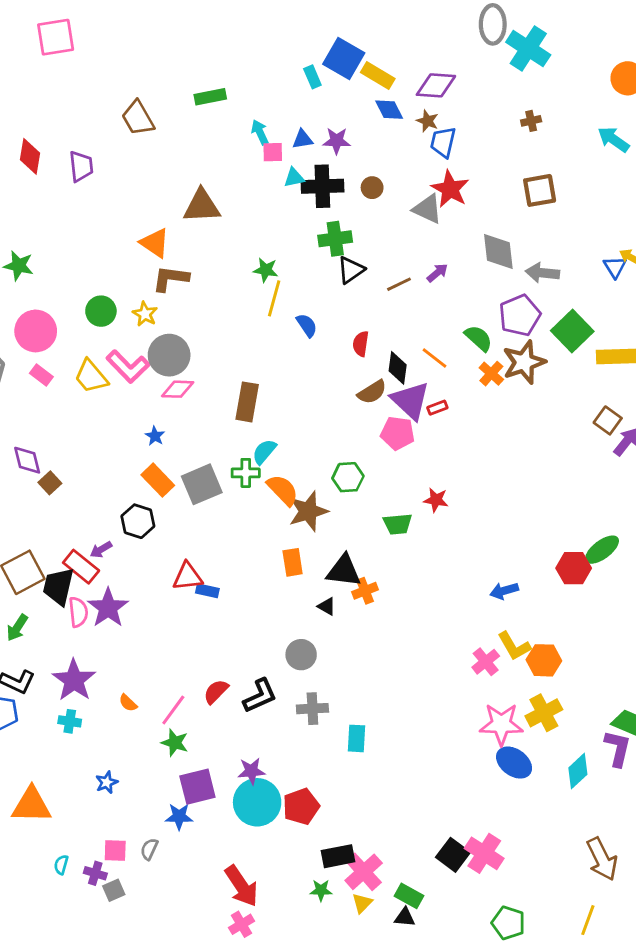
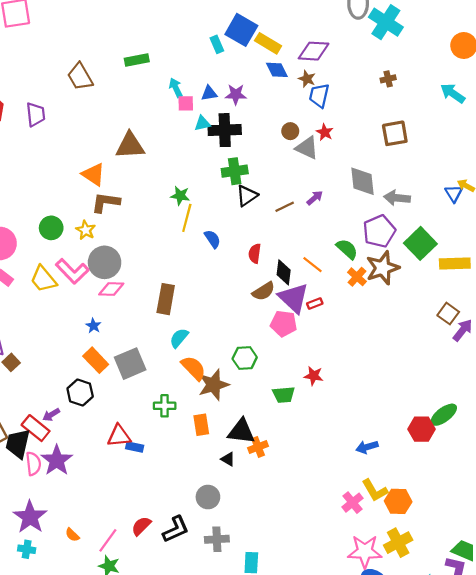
brown circle: (372, 188) -> (290, 131), moved
red star: (450, 189) -> (325, 132), size x0.6
green cross: (246, 473) -> (165, 406), moved

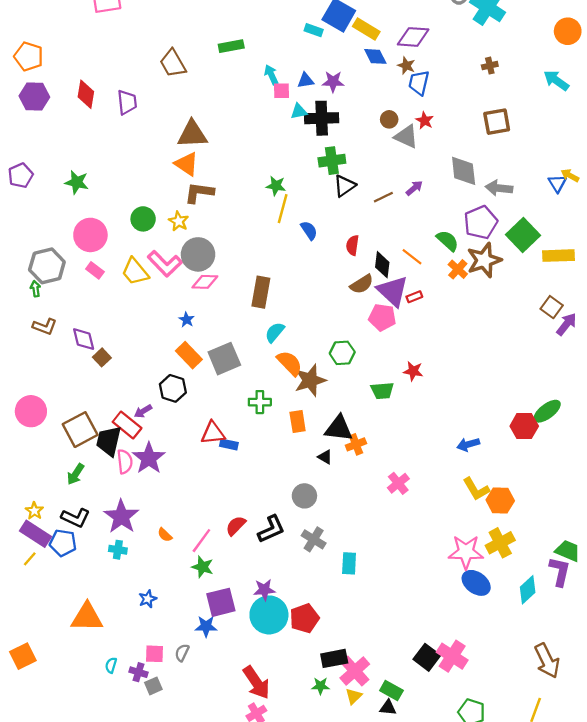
cyan rectangle: (217, 44) -> (314, 30), turned -48
brown triangle: (130, 146) -> (192, 134), moved
pink cross: (353, 503) -> (398, 483), moved
gray cross: (217, 539) -> (314, 539), turned 35

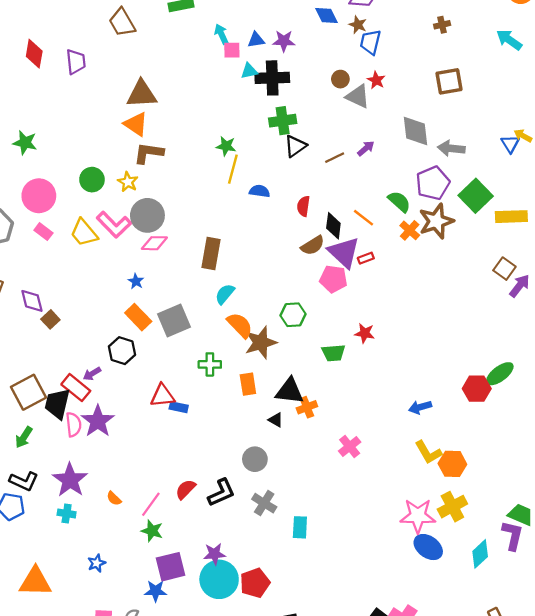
blue semicircle: (309, 230) -> (260, 191), turned -48

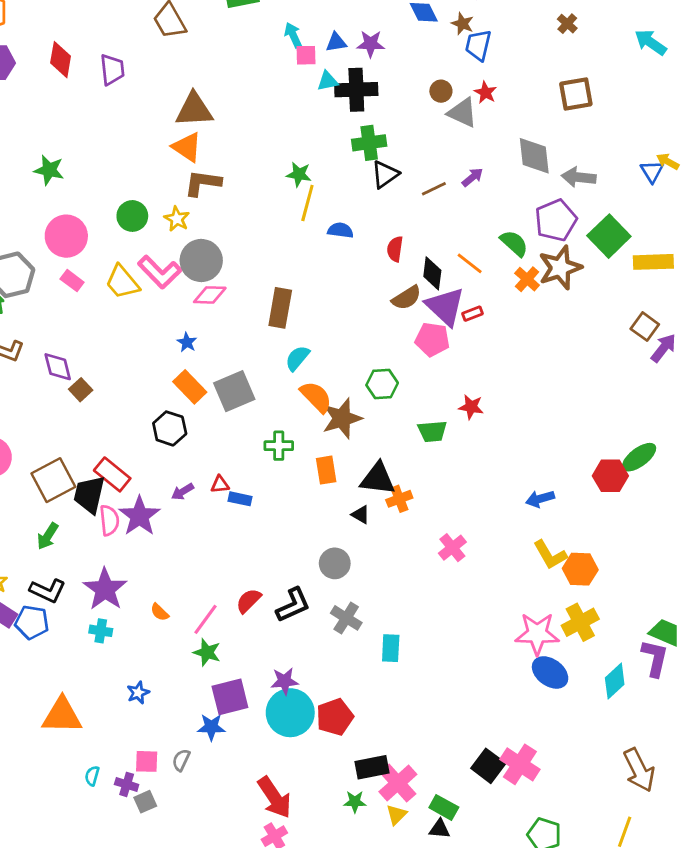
brown cross: (442, 25) -> (567, 24), turned -35
purple arrow: (92, 374) -> (183, 492), moved
red triangle: (162, 396) -> (220, 484), size x0.6

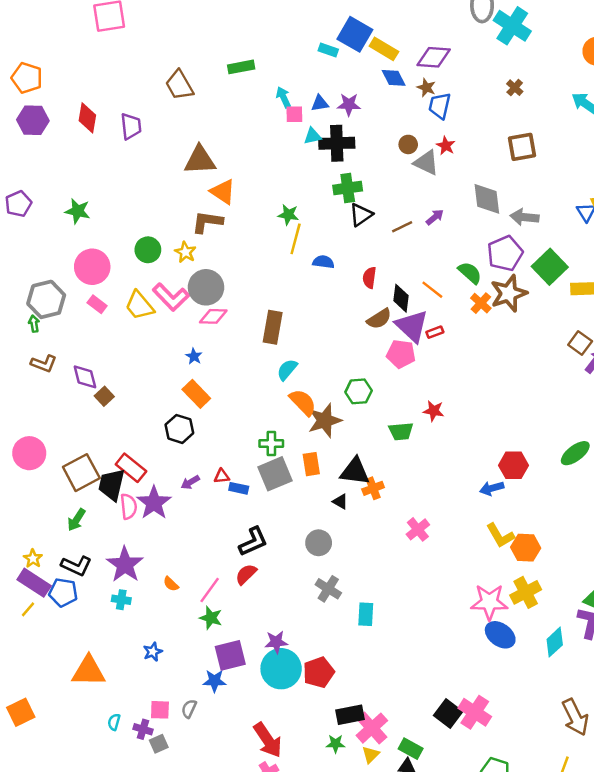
orange triangle: (187, 147) -> (223, 192), moved
gray square: (234, 391) -> (275, 474), moved
red hexagon: (610, 476) -> (514, 465), moved
black L-shape: (293, 605) -> (253, 542), moved

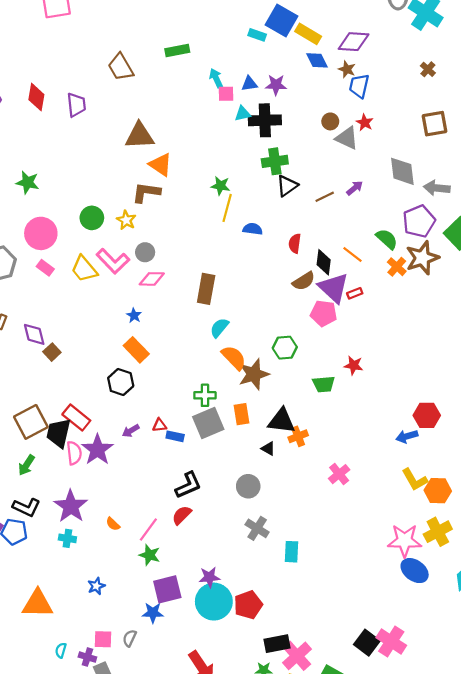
gray circle: (206, 287) -> (145, 252), size x0.6

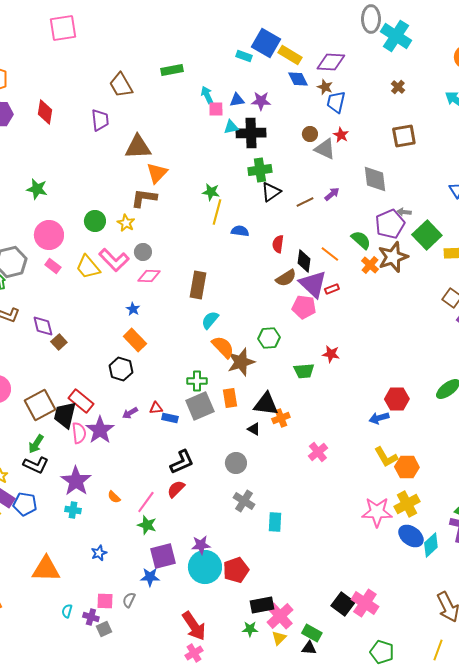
purple trapezoid: (76, 105) -> (100, 120), moved
orange triangle: (161, 165) -> (157, 173), turned 40
gray arrow: (437, 188) -> (404, 212), moved, size x0.6
black L-shape: (26, 507) -> (36, 465), moved
blue ellipse: (415, 571) -> (411, 536), moved

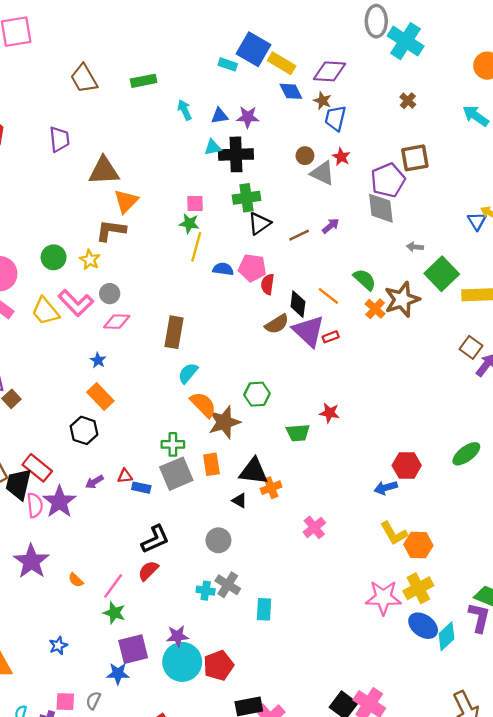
brown trapezoid: (121, 85) -> (84, 78), moved
pink square: (216, 109) -> (195, 204), moved
purple pentagon: (390, 224) -> (388, 180), moved
pink pentagon: (304, 307) -> (252, 268), moved
cyan cross: (73, 510) -> (206, 591), moved

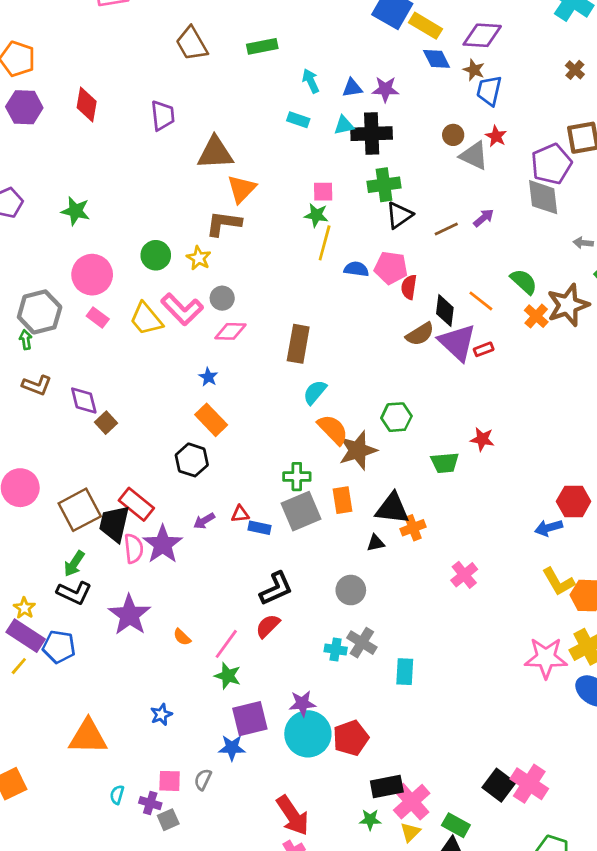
cyan rectangle: (228, 64) -> (298, 120), moved
black triangle: (239, 501) -> (376, 543), turned -42

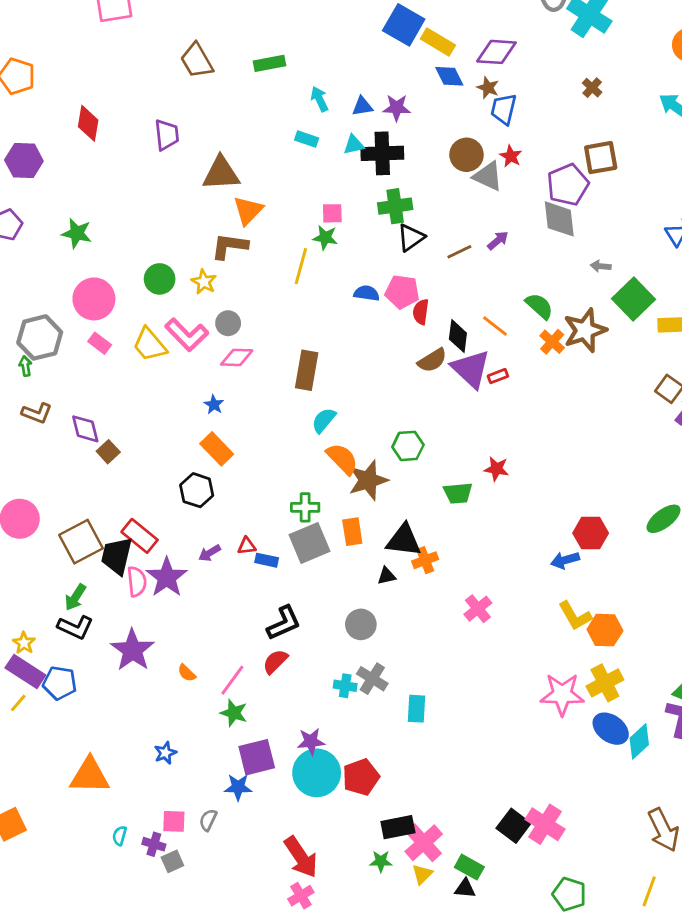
purple hexagon: (24, 107) -> (24, 160), moved
brown circle: (453, 135) -> (466, 155), size x1.5
yellow line: (325, 243) -> (301, 266), moved

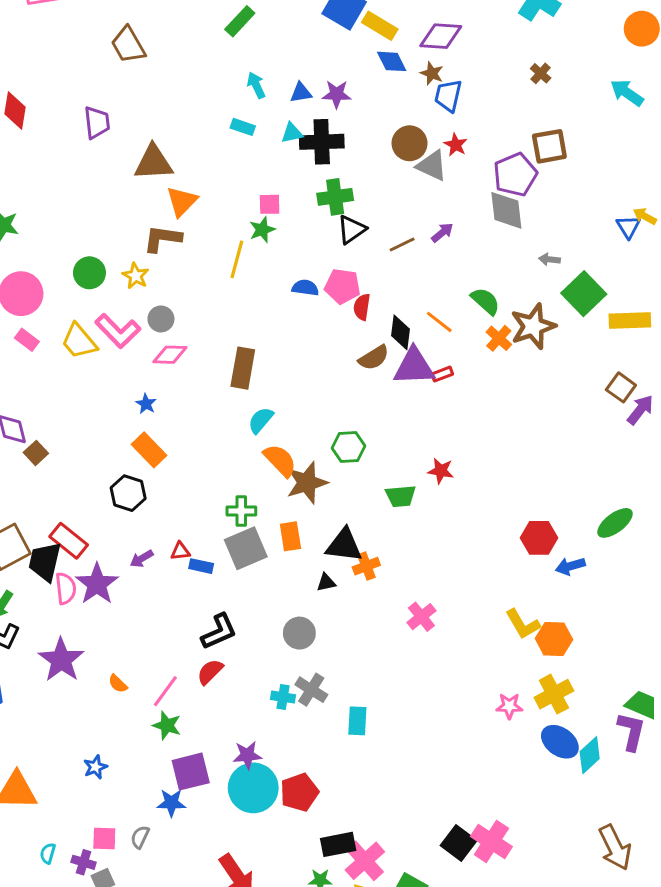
green rectangle: (269, 63) -> (240, 21), moved, turned -36
green star: (325, 238) -> (262, 230), turned -30
purple triangle: (471, 369) -> (414, 367), turned -45
blue arrow: (565, 560) -> (570, 566), moved
pink star: (562, 694) -> (509, 706), size x0.6

